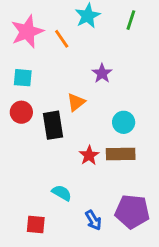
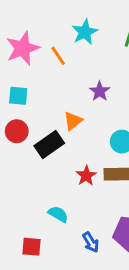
black rectangle: (53, 125) -> (49, 145), turned 64

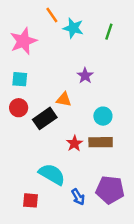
cyan star: (85, 32) -> (73, 28), turned -30
orange line: (58, 56) -> (52, 15), moved
orange triangle: (73, 121) -> (64, 99), turned 49
cyan semicircle: (58, 214) -> (52, 174), size x1.6

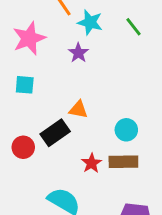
green line: (109, 32) -> (134, 27), turned -56
purple star: (85, 76) -> (78, 53), moved
red circle: (19, 108) -> (23, 147), moved

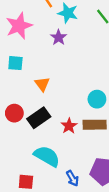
orange triangle: (78, 109) -> (42, 84), moved, turned 42
black rectangle: (55, 133) -> (39, 118), moved

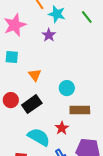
cyan circle: (97, 99) -> (67, 88), moved
red star: (69, 126) -> (62, 128), moved

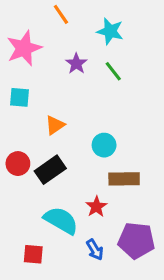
cyan star: (57, 14) -> (110, 31), moved
green line: (87, 17) -> (113, 71), moved
orange triangle: (35, 75) -> (55, 125), turned 32

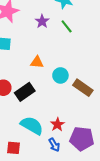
orange triangle: (55, 125) -> (37, 62), moved, turned 40
brown rectangle: (124, 179) -> (83, 88), moved, turned 36
red star: (96, 207) -> (57, 124), moved

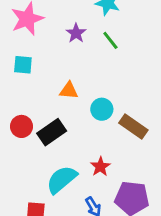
red star: (57, 124) -> (100, 167), moved
cyan semicircle: (32, 125) -> (62, 179), turned -70

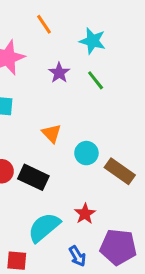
orange triangle: (69, 91) -> (52, 133), turned 42
black rectangle: (52, 132) -> (33, 177), turned 60

